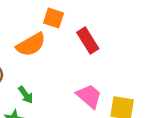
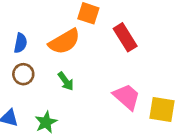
green arrow: (26, 95) -> (66, 81), moved

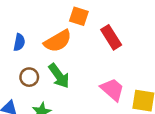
brown circle: (23, 74) -> (29, 77), moved
green arrow: (66, 81) -> (59, 76), size x1.5

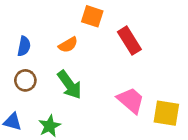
orange semicircle: (58, 41) -> (68, 45), size x0.6
brown circle: (29, 77) -> (25, 80), moved

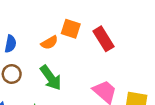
orange square: (92, 16) -> (71, 29), moved

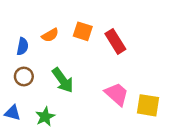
orange semicircle: (49, 43) -> (50, 35), moved

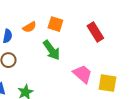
red rectangle: (115, 41) -> (95, 32), moved
green arrow: (63, 80) -> (51, 50), moved

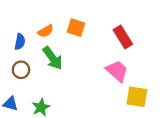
green arrow: (51, 50) -> (53, 58), moved
pink trapezoid: (82, 74) -> (117, 71), moved

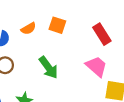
green arrow: (53, 58) -> (48, 67), moved

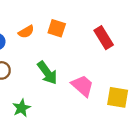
pink trapezoid: (96, 66) -> (82, 86), moved

